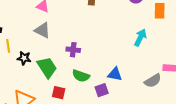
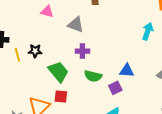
gray triangle: (42, 30) -> (76, 25), moved
black star: (24, 58) -> (35, 51), moved
red square: (59, 93) -> (61, 97), moved

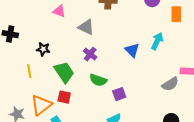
purple cross: (82, 51) -> (90, 54), turned 32
yellow line: (17, 55) -> (29, 71), moved
blue triangle: (127, 71) -> (132, 50), moved, turned 35

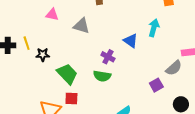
purple cross: (90, 54) -> (108, 57), moved
yellow line: (29, 71) -> (27, 43), moved
purple square: (119, 94) -> (156, 85), moved

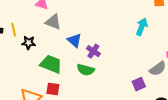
gray triangle: (81, 26) -> (53, 22), moved
blue triangle: (131, 41) -> (75, 40), moved
green trapezoid: (67, 74) -> (51, 64), turned -30

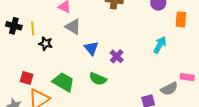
purple cross: (93, 51) -> (117, 56), moved
green trapezoid: (51, 64) -> (63, 82), moved
red square: (53, 89) -> (27, 78), moved

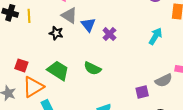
black star: (46, 43) -> (56, 33), moved
blue triangle: (91, 48) -> (88, 25), moved
purple cross: (117, 56) -> (109, 34), moved

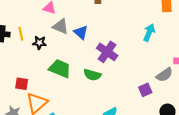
black star: (56, 33) -> (39, 43), moved
purple cross: (109, 34) -> (107, 52), moved, size x1.5
green trapezoid: (58, 71) -> (60, 69), moved

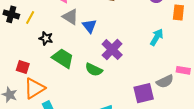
yellow line: (21, 34) -> (30, 17), turned 32
black star: (39, 43) -> (46, 38), moved
purple square: (145, 90) -> (144, 93), size x1.5

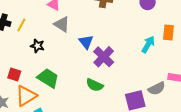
orange rectangle: (178, 12) -> (169, 32), moved
blue triangle: (89, 26) -> (86, 42), moved
green trapezoid: (63, 58) -> (48, 78), moved
green semicircle: (94, 70) -> (95, 85), moved

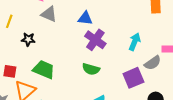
blue triangle: (86, 42) -> (85, 18), moved, turned -35
cyan arrow: (148, 44) -> (135, 42), moved

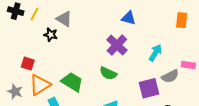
gray triangle: (49, 14) -> (64, 19), moved
blue triangle: (85, 18) -> (129, 18), moved
green trapezoid: (44, 70) -> (72, 82), moved

